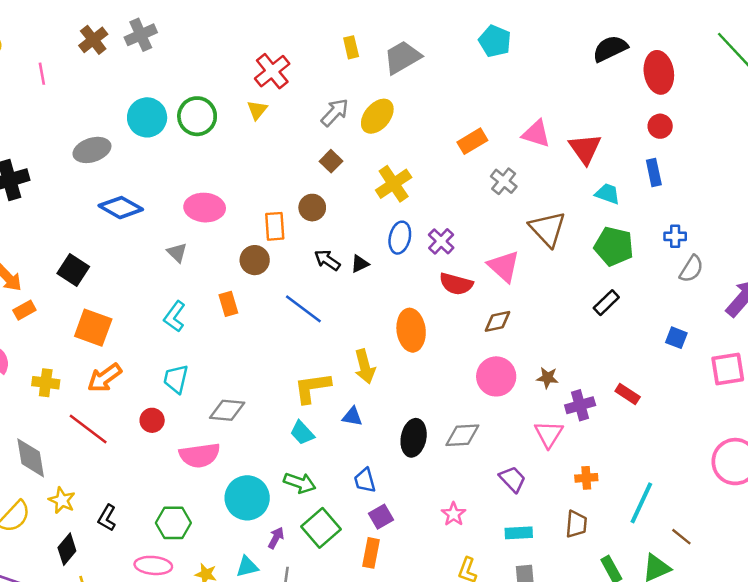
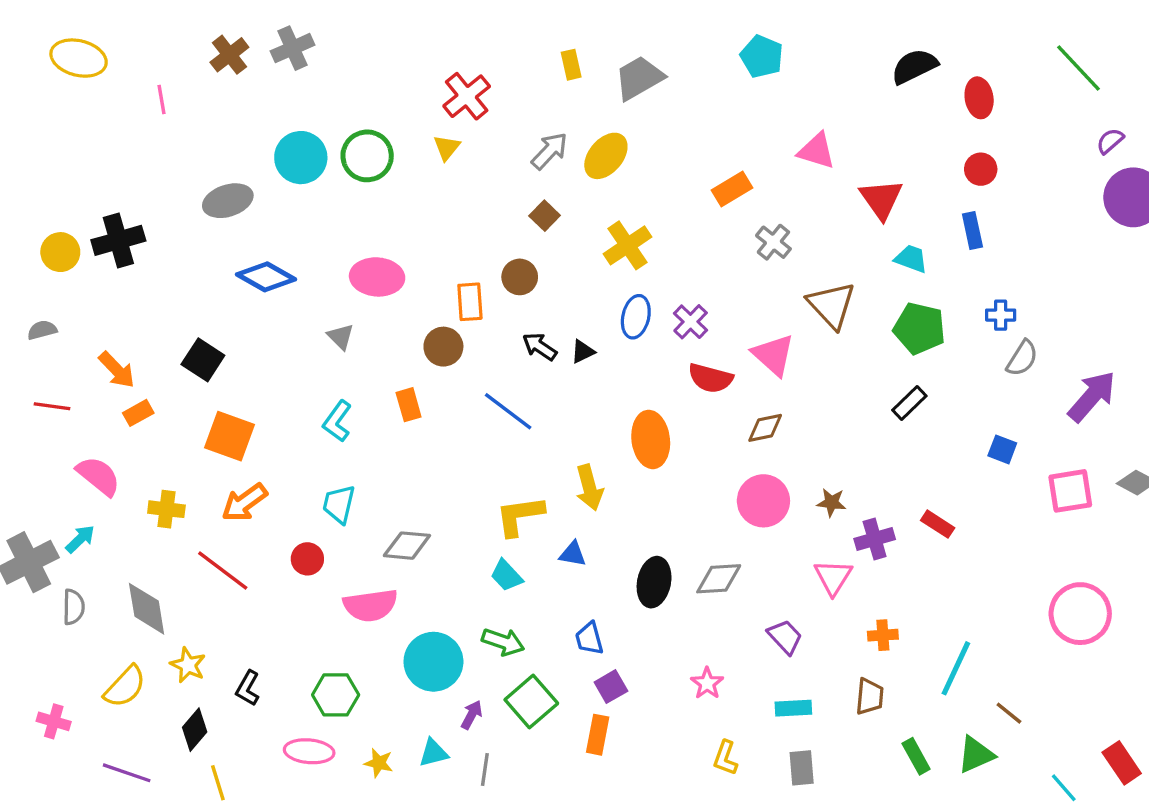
red ellipse: (659, 72) -> (979, 98), size x0.7
pink triangle: (536, 134) -> (817, 151), moved

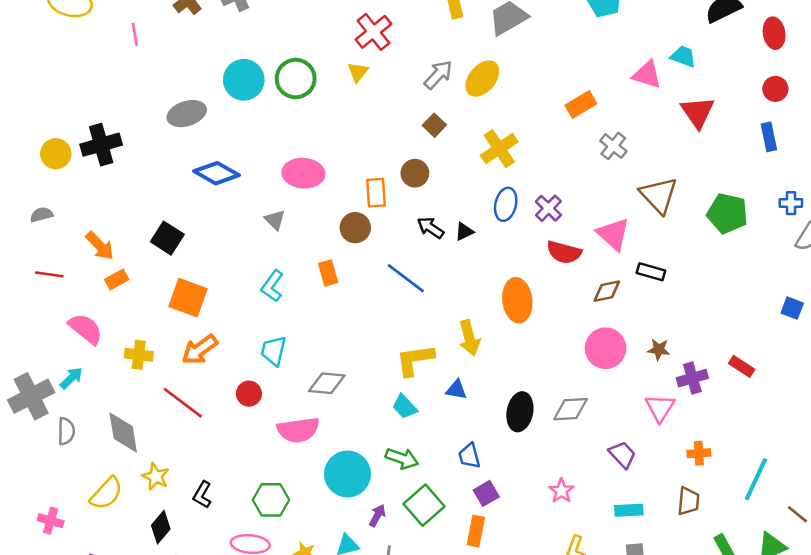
cyan trapezoid: (911, 259) -> (683, 56), moved
black rectangle: (909, 403) -> (651, 272), moved, turned 60

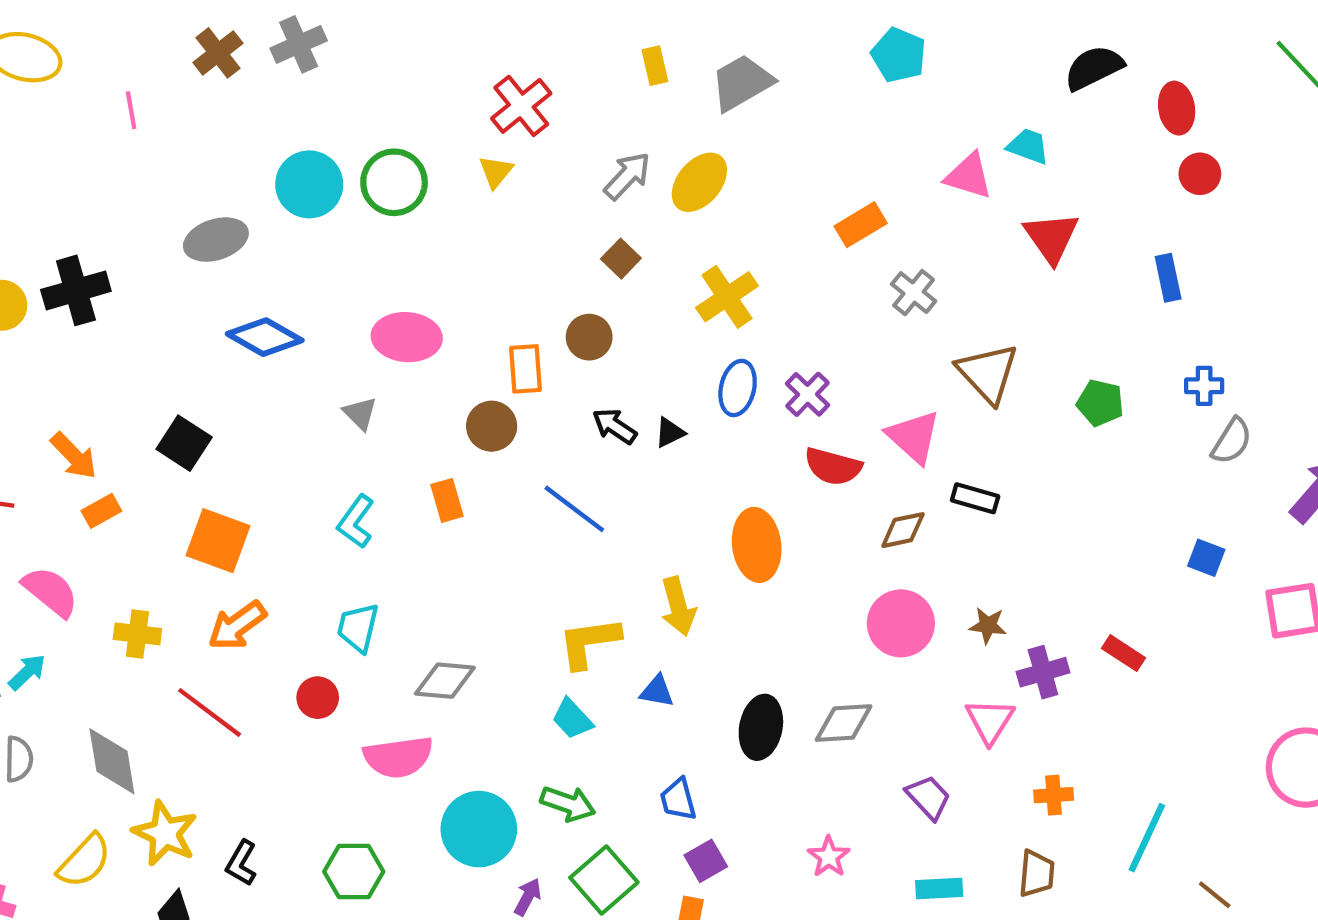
red circle: (775, 89) -> (1200, 174), moved
green pentagon: (727, 213) -> (1100, 403), size x0.7
yellow star: (156, 477) -> (165, 833), size x1.4

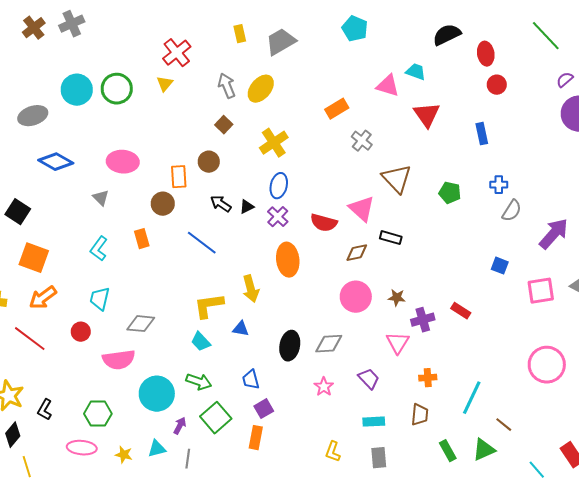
gray arrow: (627, 176) -> (227, 86), turned -65
purple cross: (808, 394) -> (278, 217), moved
pink star: (829, 857) -> (324, 387), moved

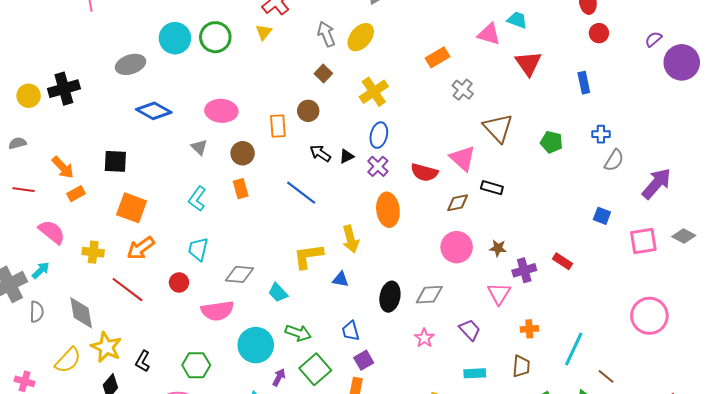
purple semicircle: (565, 80) -> (653, 39), moved
brown circle: (163, 204) -> (243, 153), moved
black square: (18, 212) -> (115, 161), turned -30
cyan trapezoid: (201, 342) -> (278, 293), moved

